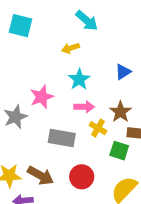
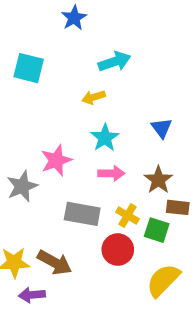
cyan arrow: (87, 21) -> (115, 62), turned -60
blue triangle: (123, 72) -> (162, 128), turned -35
yellow cross: (98, 128) -> (128, 215), moved
red circle: (82, 177) -> (118, 250), moved

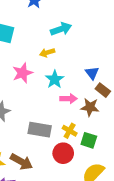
pink star: (56, 160) -> (23, 73), moved
pink arrow: (111, 173) -> (69, 99), moved
brown star: (158, 180) -> (90, 107), turned -30
brown rectangle: (178, 207) -> (103, 90), moved, turned 32

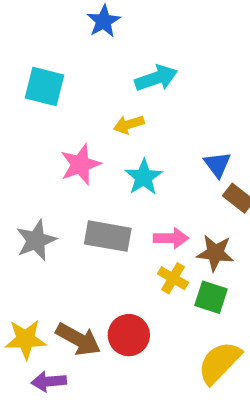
pink arrow: (69, 99) -> (171, 238), moved
brown star: (90, 107) -> (215, 253), moved
gray rectangle: (40, 130) -> (108, 236), moved
red circle: (63, 153) -> (129, 335), moved

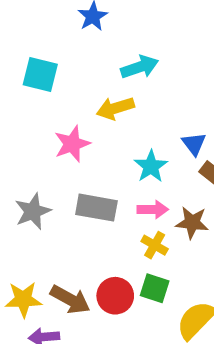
yellow arrow: (129, 124) -> (115, 108), size x1.4
cyan star: (144, 177) -> (151, 166), moved
green square: (211, 297) -> (155, 288), moved

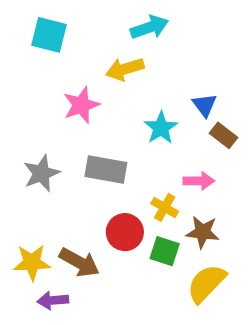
pink arrow: (153, 209) -> (199, 181), moved
brown star: (192, 223) -> (203, 232), moved
red circle: (115, 296) -> (125, 232), moved

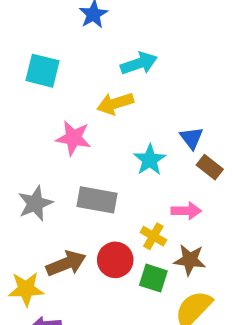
pink star: (81, 105) -> (73, 138), turned 30
brown arrow: (79, 262) -> (66, 264), moved, turned -51

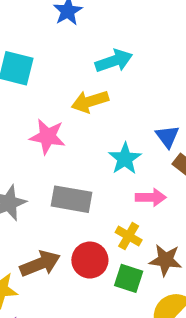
pink arrow: (186, 211) -> (151, 197), moved

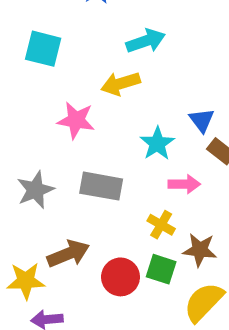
red circle: (90, 260) -> (121, 277), moved

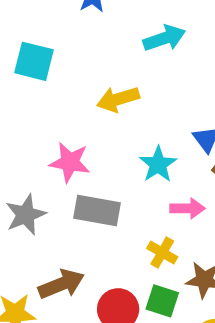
cyan arrow: (146, 41) -> (164, 38), moved
pink star: (76, 120) -> (70, 162), moved

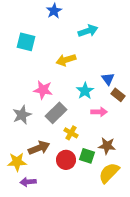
gray rectangle: (97, 211) -> (56, 113), turned -55
yellow cross: (162, 253) -> (71, 133), moved

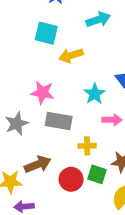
cyan square: (26, 42) -> (46, 33), moved
gray rectangle: (56, 113) -> (59, 121), turned 55
yellow cross: (71, 133) -> (87, 146), moved, turned -32

